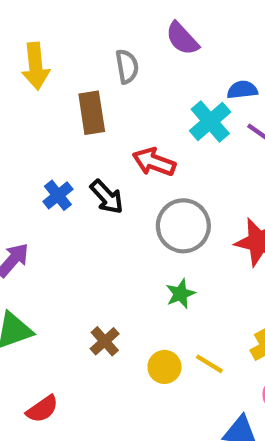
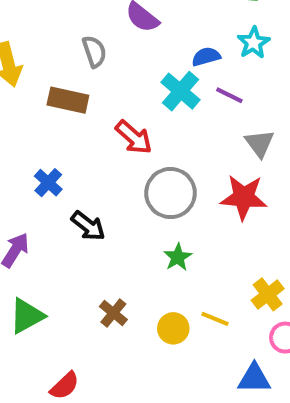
brown rectangle: (92, 113) -> (68, 100), turned -60
red arrow: (154, 162) -> (134, 137), turned -150
black arrow: (107, 197) -> (88, 226), moved

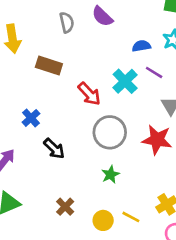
gray semicircle: (94, 51) -> (67, 22), moved
cyan cross: (181, 91) -> (125, 81), moved

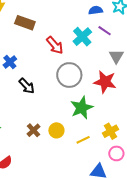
green star: (110, 174) -> (82, 108), moved, size x1.6
yellow line: (131, 217) -> (83, 140), turned -56
yellow circle: (103, 220) -> (56, 130), moved

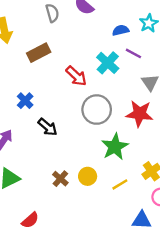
brown rectangle: (25, 23) -> (39, 53), turned -42

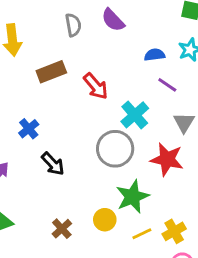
cyan cross: (108, 63) -> (135, 115), moved
red arrow: (76, 76) -> (96, 86), moved
yellow circle: (88, 176) -> (105, 220), moved
yellow line: (120, 184) -> (142, 234), moved

